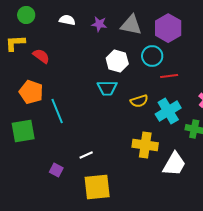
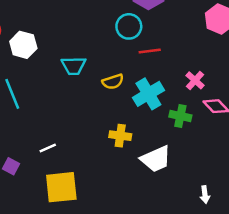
white hexagon: (117, 61) -> (23, 45), moved
yellow cross: (145, 145) -> (120, 136), size x0.7
white trapezoid: (174, 164) -> (156, 159), turned 36

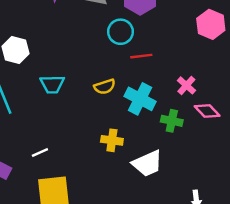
cyan trapezoid: (74, 66) -> (52, 84), moved
cyan cross: (148, 94) -> (140, 99), turned -32

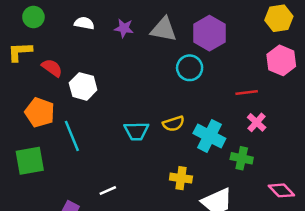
red line: (141, 56) -> (247, 93), moved
cyan trapezoid: (52, 84) -> (136, 131), moved
pink diamond: (207, 111) -> (281, 190), moved

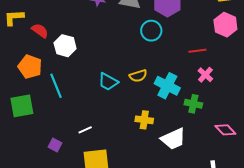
cyan trapezoid: (136, 131) -> (108, 82), turned 30

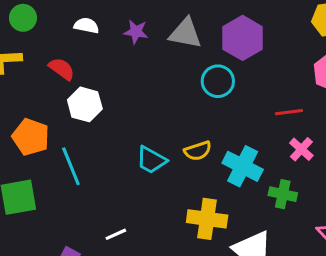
red semicircle: (40, 31) -> (62, 69), moved
yellow cross: (144, 120) -> (207, 219), size x1.4

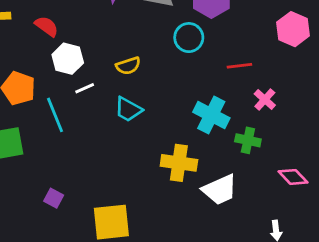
red line: (289, 112) -> (239, 66), moved
yellow semicircle: (198, 151) -> (128, 66), moved
white line: (116, 234) -> (85, 88), moved

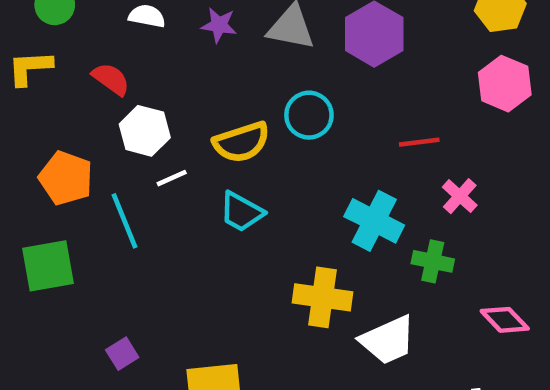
cyan circle: (189, 38) -> (309, 115), moved
yellow semicircle: (128, 66) -> (241, 142), size x1.4
purple square: (54, 198) -> (122, 354), turned 30

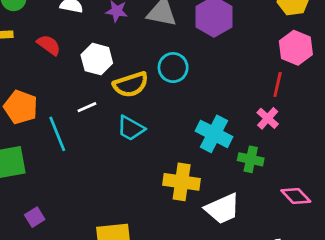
white hexagon: (145, 131) -> (97, 59), moved
red line: (419, 142) -> (278, 84), moved, turned -70
purple square: (122, 354) -> (35, 217), moved

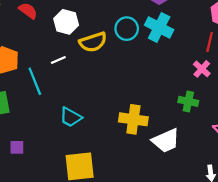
cyan trapezoid: (131, 128) -> (71, 117), moved
cyan cross: (214, 134) -> (159, 27), moved
purple square: (35, 217) -> (17, 147), turned 32

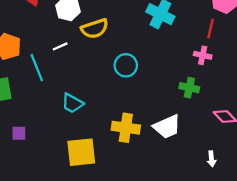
cyan circle: (127, 29) -> (126, 65), moved
pink cross: (202, 69) -> (203, 55), turned -30
yellow cross: (133, 119) -> (126, 128), moved

